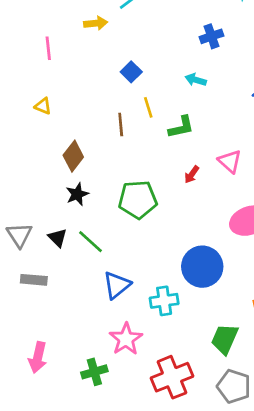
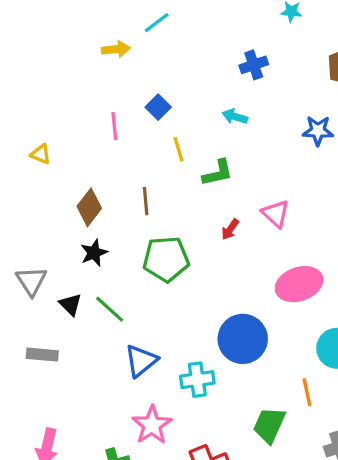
pink line: (48, 48) -> (114, 126), moved
yellow triangle: (43, 106) -> (41, 154), moved
brown line: (121, 125) -> (146, 201), moved
gray triangle: (19, 235) -> (31, 281), moved

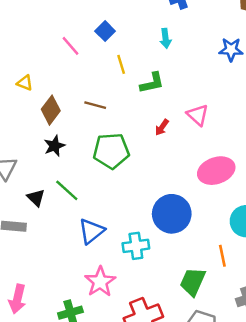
cyan arrow: (235, 117) -> (166, 38), turned -114
pink line: (114, 126) -> (70, 46), turned -35
yellow triangle: (41, 154) -> (25, 83), moved
brown line: (146, 201) -> (95, 105), turned -70
black triangle: (70, 304) -> (36, 198), moved

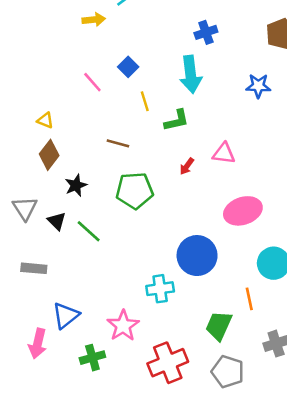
cyan arrow: (166, 38) -> (191, 74), size x1.8
brown diamond: (51, 110) -> (49, 155), moved
pink triangle: (198, 115) -> (224, 154), turned -35
black triangle: (36, 198) -> (57, 221), moved
blue triangle: (91, 231) -> (66, 315), moved

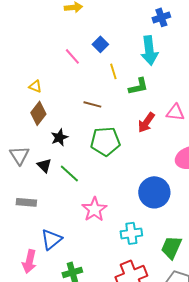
red arrow: (187, 166) -> (146, 122), size x1.5
cyan cross: (160, 289) -> (131, 233), moved
pink star: (123, 326) -> (94, 209), moved

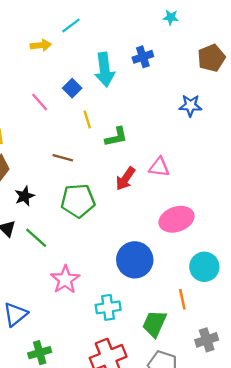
cyan arrow: (149, 50) -> (105, 70), moved

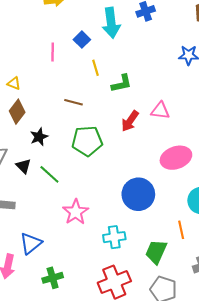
pink line: (40, 102) -> (53, 52), turned 42

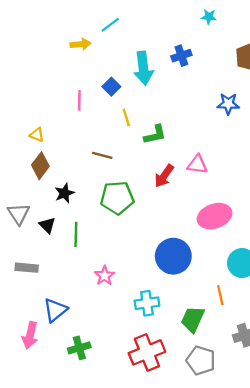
green line: (49, 174) -> (76, 234), turned 50
pink star: (76, 212) -> (105, 276), size x0.7

